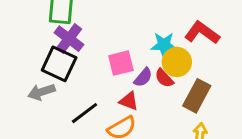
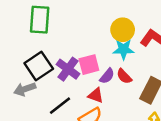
purple cross: (69, 39) -> (68, 69), moved
yellow circle: (177, 62) -> (123, 30), moved
black square: (59, 64) -> (39, 66), turned 32

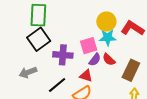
pink square: (89, 65) -> (89, 46), moved
black square: (39, 66) -> (39, 39), moved
purple cross: (68, 69) -> (63, 55), turned -30

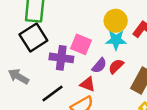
pink square: (89, 46) -> (81, 44), moved, turned 36
red semicircle: (109, 59) -> (116, 66), turned 88
gray arrow: (28, 72) -> (19, 76), turned 48

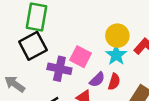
cyan star: (116, 40) -> (116, 55), turned 30
red semicircle: (116, 66) -> (114, 82), turned 147

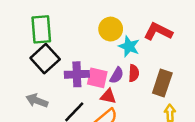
yellow circle: (117, 36) -> (111, 29), moved
pink square: (81, 57) -> (97, 78), moved

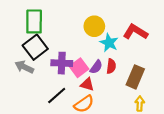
pink square: (97, 78) -> (79, 68), turned 36
gray arrow: (37, 101) -> (24, 67), moved

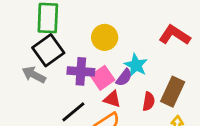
yellow circle: (94, 26) -> (105, 37), moved
cyan star: (109, 43) -> (136, 65), moved
red semicircle: (111, 66) -> (149, 101), moved

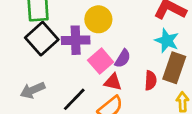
cyan star: (136, 65) -> (167, 41), moved
purple cross: (81, 71) -> (76, 40), moved
gray arrow: (34, 75) -> (33, 90), moved, turned -45

